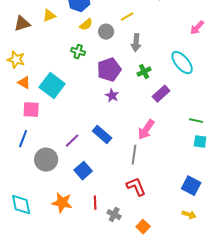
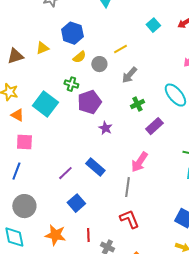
gray arrow: (136, 43) -> (129, 75), turned 36
purple pentagon: (109, 70) -> (89, 102), moved
cyan square: (52, 86) -> (45, 104), moved
gray circle: (46, 160) -> (24, 206), moved

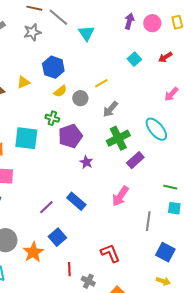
cyan square: (45, 104) -> (26, 138), turned -30
green cross: (137, 104) -> (118, 138), size x1.6
gray line: (127, 187) -> (148, 221), moved
orange star: (55, 235) -> (33, 252), moved, turned 30

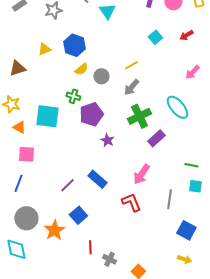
yellow triangle: (23, 82) -> (44, 49), moved
yellow line: (101, 83) -> (131, 65), moved
red L-shape: (110, 253) -> (131, 202), moved

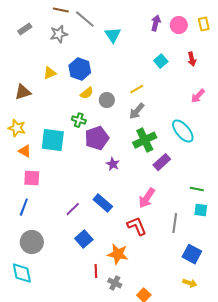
red arrow: (186, 35) -> (192, 59), turned -72
orange star: (54, 230) -> (118, 254), moved, turned -30

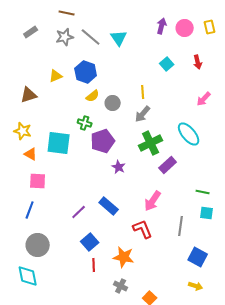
gray line: (85, 19) -> (91, 37), moved
yellow line: (137, 89) -> (143, 92), turned -64
red line: (96, 271) -> (94, 265), moved

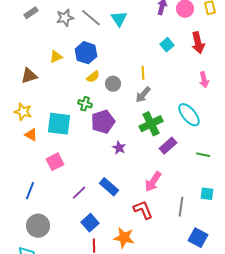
red arrow: (198, 62) -> (198, 43), size x1.5
pink arrow: (204, 99) -> (204, 80), turned -56
pink square: (38, 181) -> (55, 162), moved, turned -30
green line: (203, 192) -> (203, 155), moved

